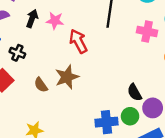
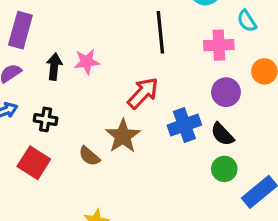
red arrow: (78, 41) -> (143, 93), moved, turned 85
purple circle: (153, 108) -> (226, 92), moved
blue cross: (106, 122) -> (184, 125), moved

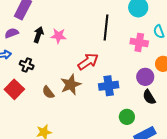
purple circle: (226, 92) -> (145, 77), moved
black semicircle: (222, 134) -> (149, 97), moved

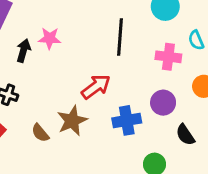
pink star: (58, 36) -> (50, 38), moved
purple circle: (145, 77) -> (163, 103), moved

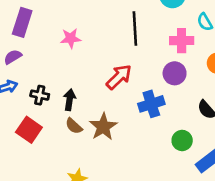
black arrow: (23, 51) -> (70, 100), moved
purple circle: (163, 103) -> (175, 73), moved
brown star: (72, 121) -> (103, 127), moved

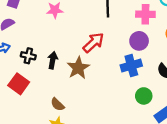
blue cross: (151, 104) -> (131, 65), moved
brown semicircle: (74, 126) -> (57, 104), moved
brown star: (103, 127) -> (78, 68), moved

